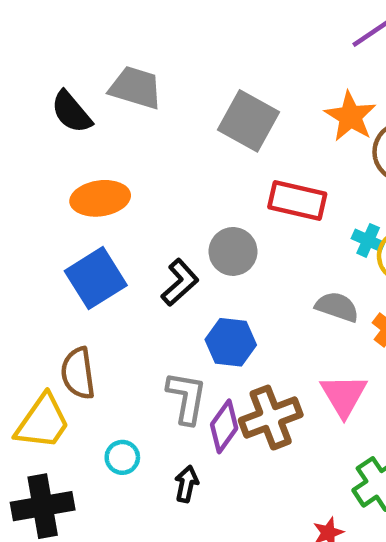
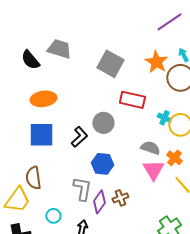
blue square: (96, 278) -> (41, 135), turned 32
pink triangle: (344, 395) -> (153, 170), moved
brown cross: (271, 418) -> (120, 198), size x0.6

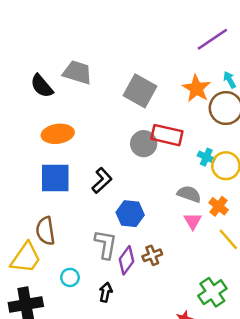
gray circle: (103, 123) -> (144, 144), moved
pink triangle: (153, 170) -> (193, 221), size x0.7

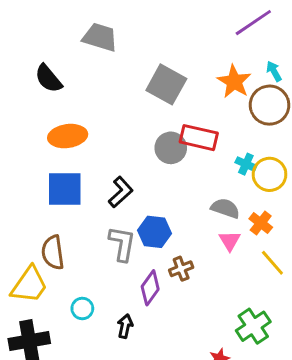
gray trapezoid: (77, 72) -> (100, 37), moved
gray L-shape: (106, 244) -> (122, 244), moved
brown cross: (152, 255) -> (181, 269), moved

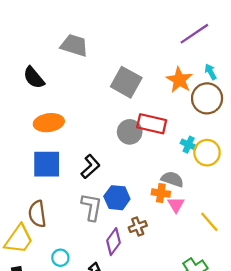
orange cross: (261, 223) -> (161, 193), moved, turned -30

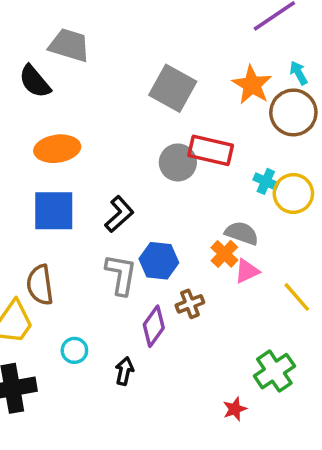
gray trapezoid: (74, 45) -> (69, 45), moved
orange cross: (161, 193) -> (224, 254), turned 36
pink triangle: (176, 205) -> (247, 271), turned 36

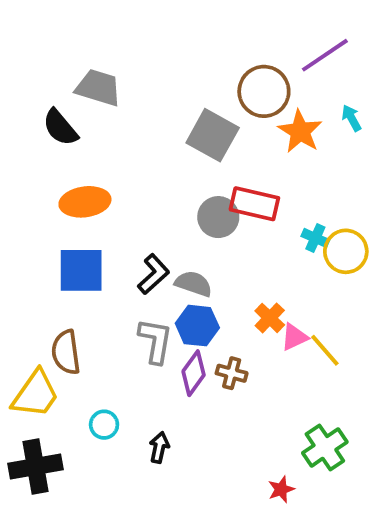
brown circle: (293, 112) -> (264, 91), moved
gray semicircle: (242, 233) -> (194, 284), moved
yellow line: (297, 297) -> (325, 350), moved
brown cross: (190, 304) -> (232, 373), turned 36
purple diamond: (154, 326) -> (194, 373), moved

